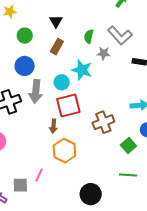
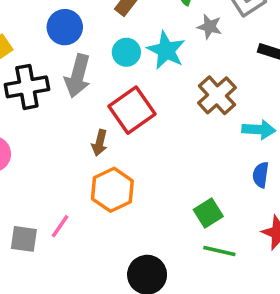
cyan circle: (62, 82) -> (126, 52), moved
red square: (68, 106) -> (132, 110), turned -30
brown cross: (103, 122) -> (217, 95), moved, turned -30
green square: (128, 146) -> (208, 213), moved

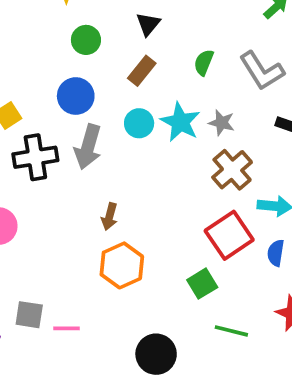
gray star: (210, 27) -> (222, 123), moved
red square: (132, 110) -> (229, 235), moved
green square: (208, 213) -> (202, 284), moved
pink line: (60, 226) -> (66, 328), moved, turned 55

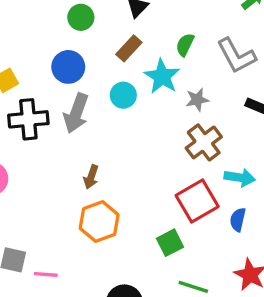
cyan star: (180, 122) -> (162, 76), moved
gray star: (222, 123) -> (197, 100), turned -30

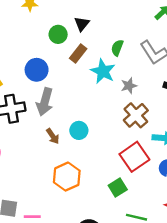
green circle: (81, 17) -> (58, 34), moved
cyan circle: (123, 95) -> (79, 130), moved
brown arrow: (91, 177) -> (53, 136), moved, turned -49

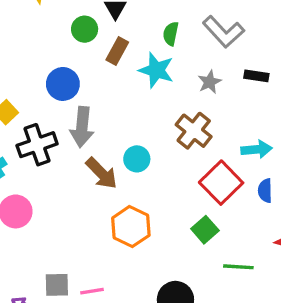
gray star: (129, 86) -> (210, 82), moved
brown cross: (136, 115) -> (194, 131), moved
brown arrow: (53, 136) -> (102, 173), size x1.5

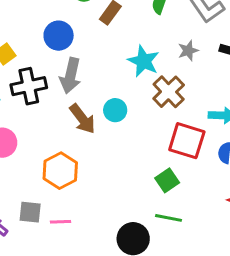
cyan star: (156, 70) -> (143, 61), moved
red square: (221, 183) -> (187, 141), turned -36
orange hexagon: (131, 227) -> (60, 171), moved
green line: (238, 267) -> (168, 218), moved

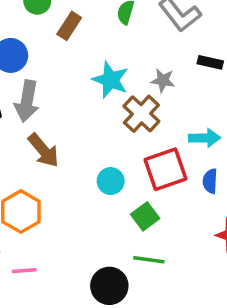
gray star: (188, 51) -> (163, 81), moved, turned 30
cyan circle: (115, 110) -> (111, 181), moved
red square: (187, 141) -> (165, 169), turned -33

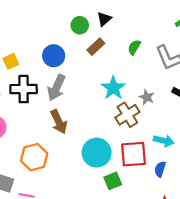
cyan circle: (111, 181) -> (97, 153), size x1.6

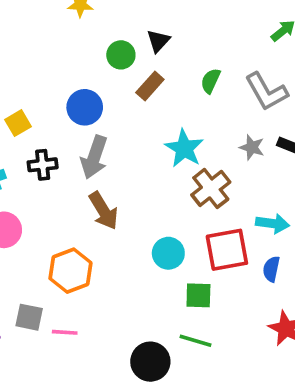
black cross: (24, 89) -> (43, 165), size x0.7
gray star: (147, 97) -> (252, 147), moved
cyan circle: (97, 153) -> (168, 253), size x0.7
green square: (113, 181) -> (198, 295), turned 30

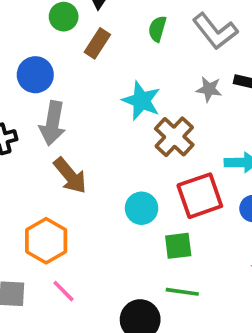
pink line: (65, 332) -> (63, 291), moved, turned 50

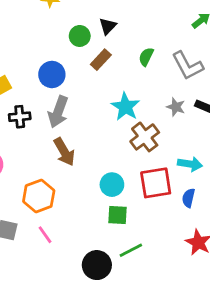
green square: (178, 246) -> (118, 215), moved
green line: (182, 292) -> (131, 250), turned -45

